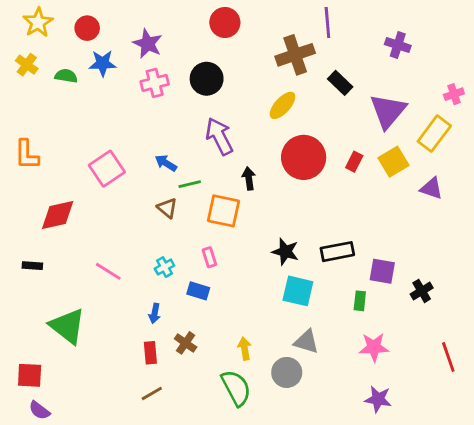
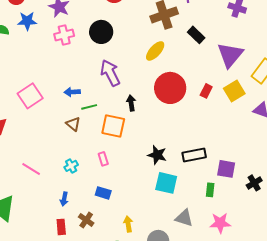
blue arrow: (166, 163) -> (72, 92), turned -35
blue rectangle: (198, 291) -> (103, 193), moved
gray triangle: (306, 342) -> (184, 218), moved

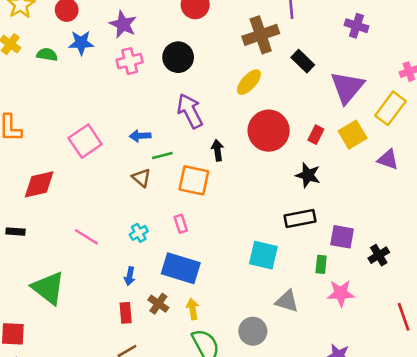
black star: (157, 155) -> (308, 175), moved
blue rectangle: (103, 193) -> (181, 268), size x1.8
pink star: (220, 223) -> (341, 293), moved
yellow arrow: (128, 224) -> (193, 309), moved

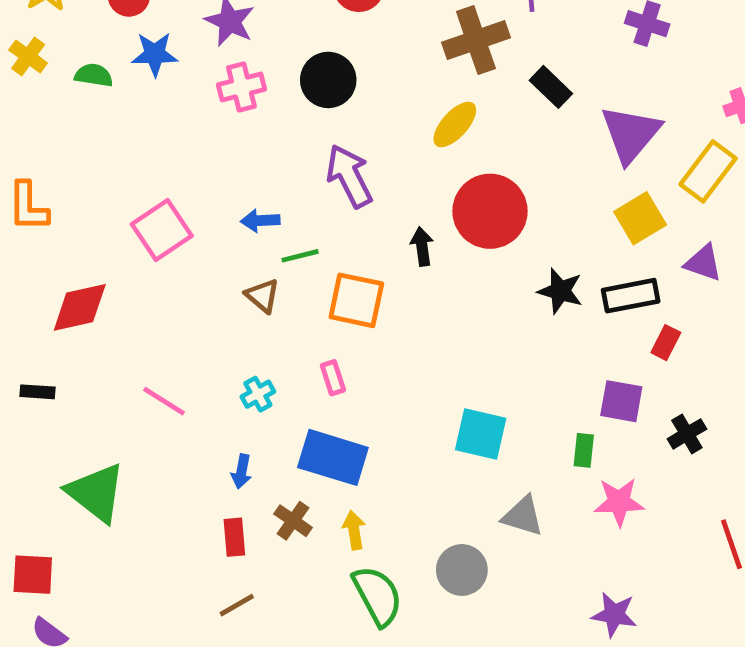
red rectangle: (316, 135) -> (666, 343), moved
black arrow: (217, 150) -> (422, 246), moved
black rectangle: (300, 218) -> (631, 296), moved

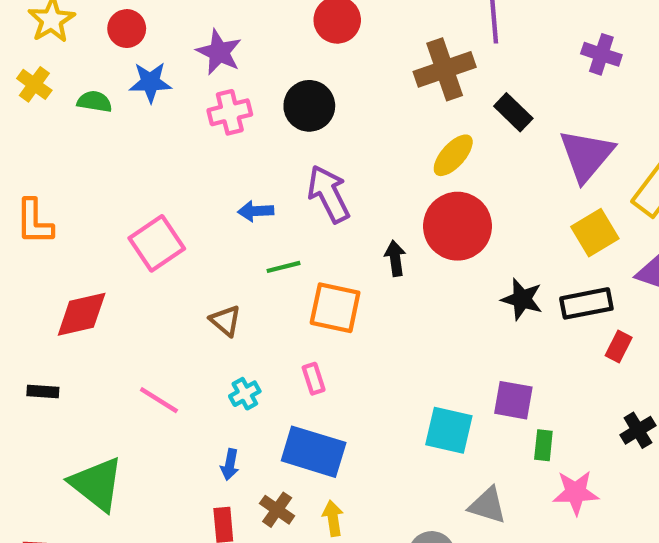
yellow ellipse: (455, 124) -> (453, 155), moved
blue arrow: (260, 221) -> (256, 211), moved
brown triangle: (263, 296) -> (226, 321), moved
purple square: (621, 401) -> (513, 400), moved

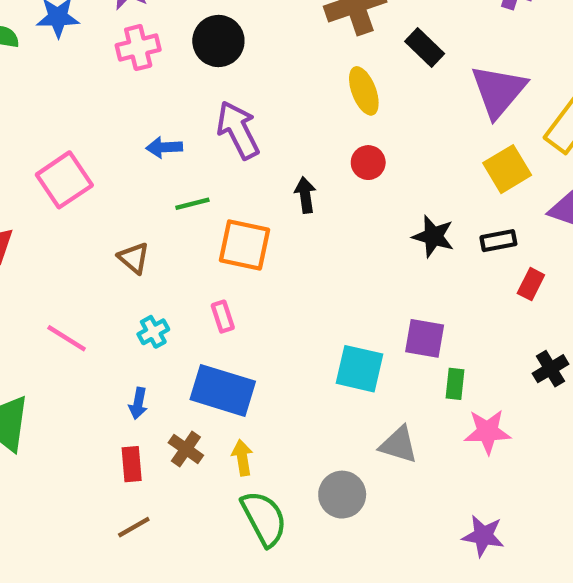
yellow ellipse: (453, 155) -> (364, 91), turned -63
red circle: (458, 226) -> (368, 163), size x0.5
black rectangle: (586, 303) -> (498, 241), size x0.7

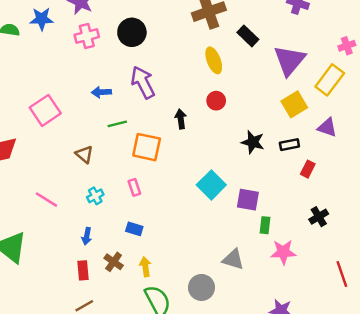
cyan square: (360, 369) -> (211, 185), moved, turned 32
blue rectangle: (223, 390) -> (134, 229), size x0.5

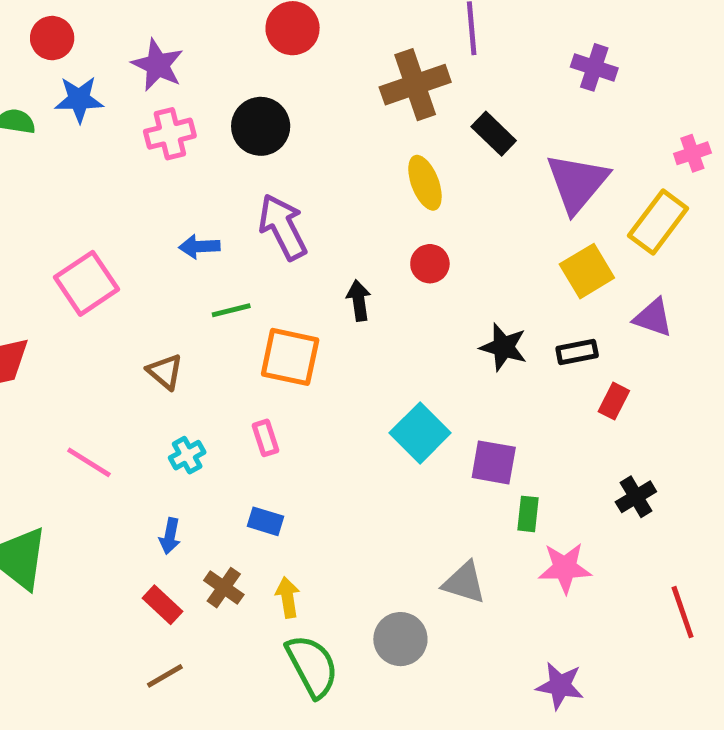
red rectangle: (83, 270) -> (163, 605), turned -42

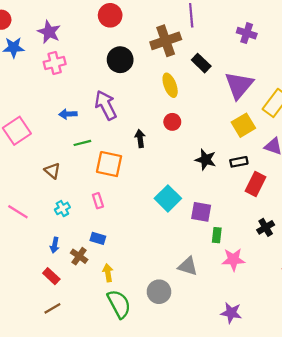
black circle: (261, 126) -> (120, 60), moved
red rectangle: (614, 401) -> (256, 184), size x1.5
brown cross: (224, 588) -> (79, 256), moved

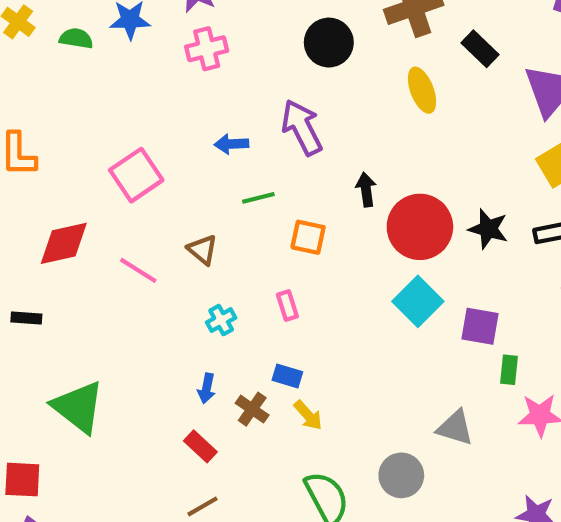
red circle: (172, 122) -> (420, 227), moved, size x2.0
orange square: (109, 164) -> (308, 237), size x0.7
pink line: (18, 212) -> (138, 270), moved
yellow arrow: (108, 273) -> (308, 415), moved, turned 147

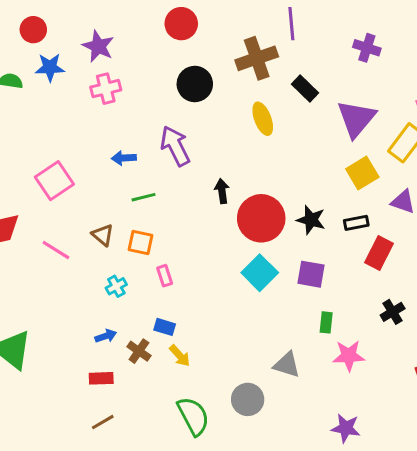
orange square: (308, 237) -> (140, 242), moved
purple square: (480, 326) -> (311, 274), moved
blue arrow: (207, 388) -> (106, 336), turned -120
red rectangle: (200, 446) -> (101, 378), turned -45

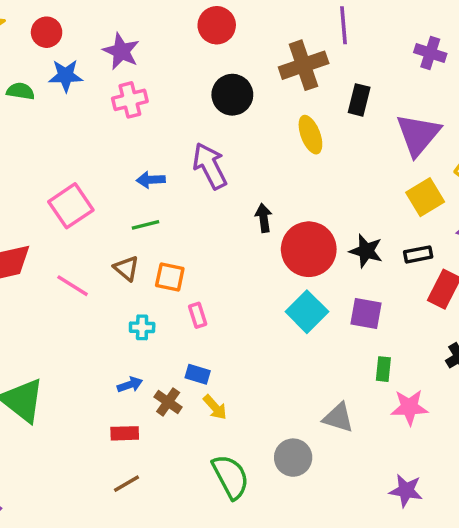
black rectangle: (305, 89) -> (359, 100), turned 60
green line: (143, 197) -> (146, 225), moved
cyan cross: (116, 286) -> (142, 327), turned 30

